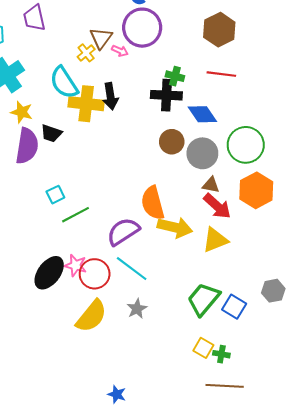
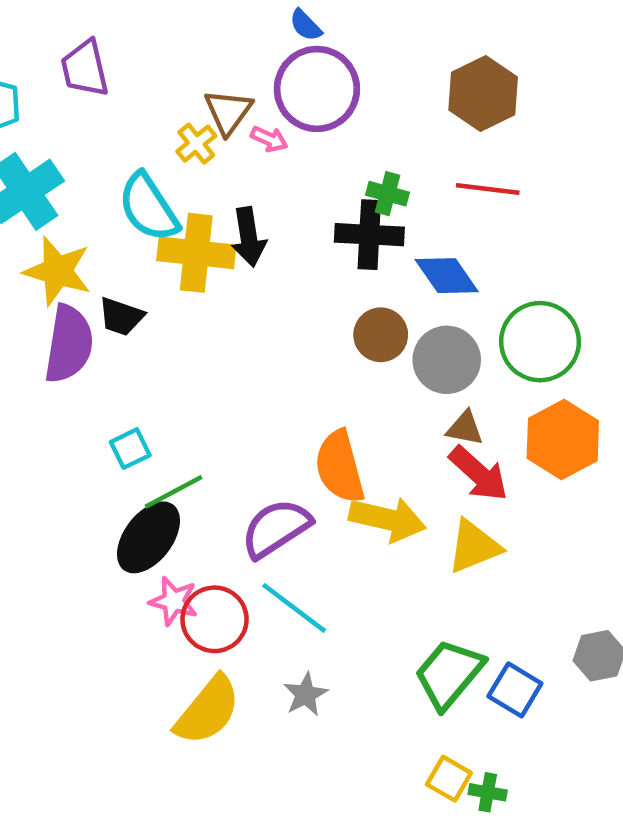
yellow star: (22, 112) -> (57, 271), size x1.4
black ellipse: (49, 273) -> (148, 537), moved

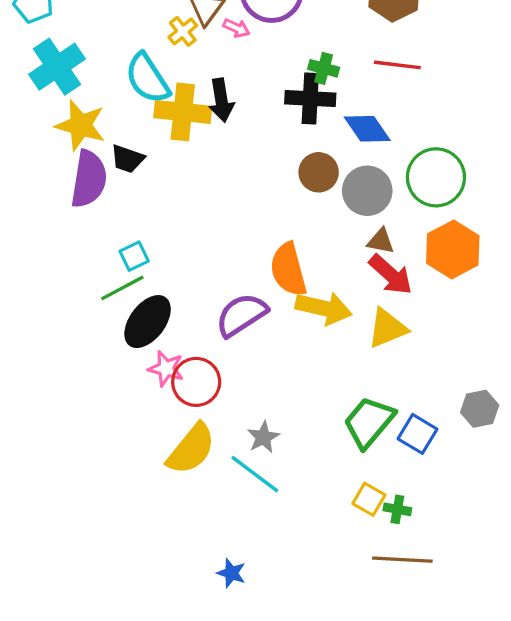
green line: (174, 492) -> (122, 288), moved
cyan line: (294, 608) -> (255, 474), moved

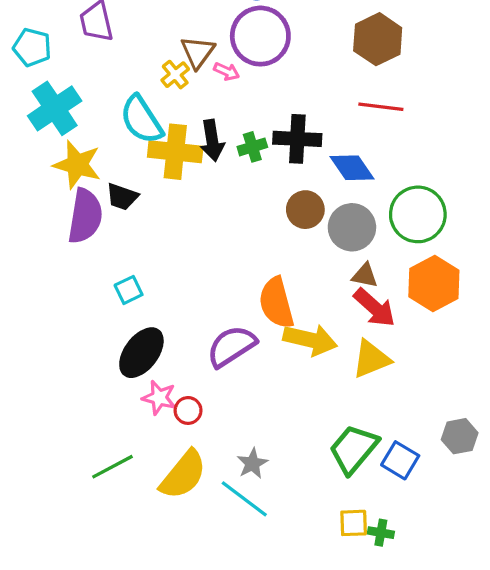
green cross: (324, 68) -> (252, 147), moved, turned -32
green line: (122, 288) -> (112, 467), moved
red circle: (196, 382) -> (188, 410), size x0.6
yellow square: (369, 499) -> (354, 523), turned -32

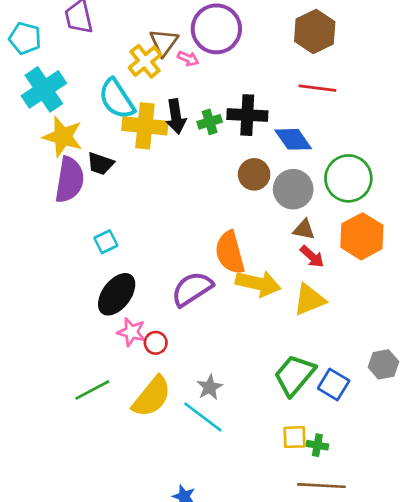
yellow cross: (175, 75) -> (145, 61), size x1.4
red arrow: (374, 308) -> (312, 257), size x0.7

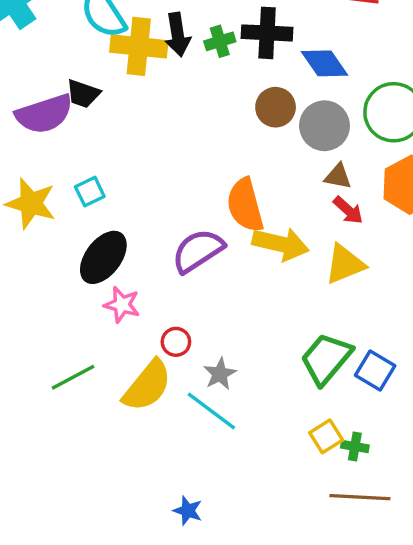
yellow star: (63, 137) -> (31, 203), moved
purple semicircle: (69, 180) -> (44, 114), turned 63
red circle: (156, 343) -> (176, 342), moved
yellow square: (295, 437) -> (326, 436), turned -30

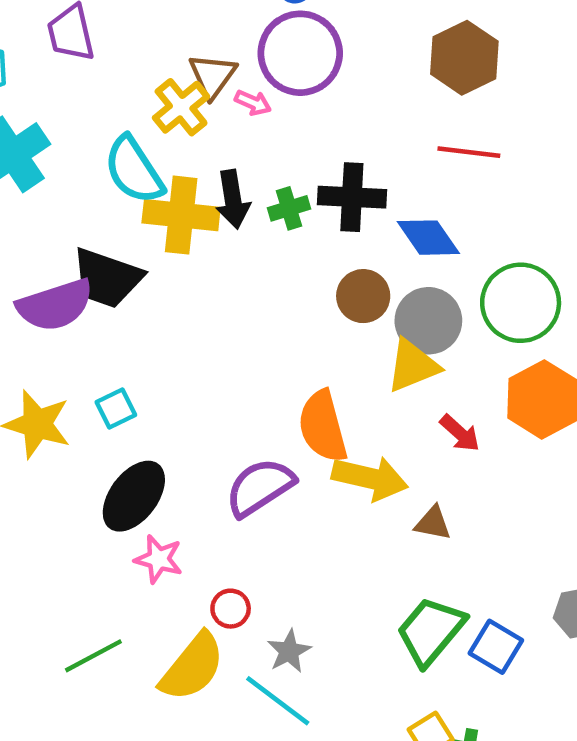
black trapezoid: (83, 94) -> (107, 278), size x1.6
brown triangle: (338, 176) -> (433, 523), moved
yellow triangle: (345, 264) -> (413, 366), moved

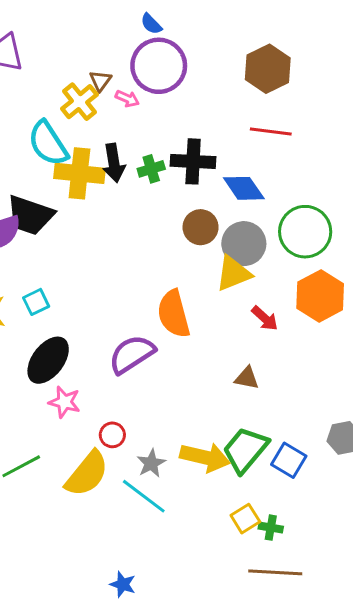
brown triangle: (213, 76) -> (100, 81), size x0.7
yellow arrow: (370, 478) -> (205, 457), moved

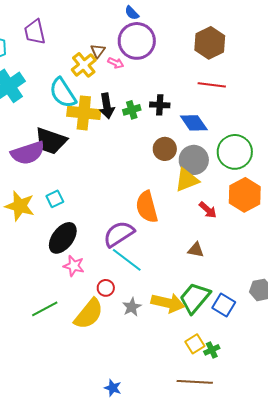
black cross: (193, 161) -> (160, 105), size x0.7
cyan line: (144, 496) -> (127, 260), moved
green cross: (271, 528) -> (212, 350), turned -35
brown line: (275, 572) -> (195, 382), moved

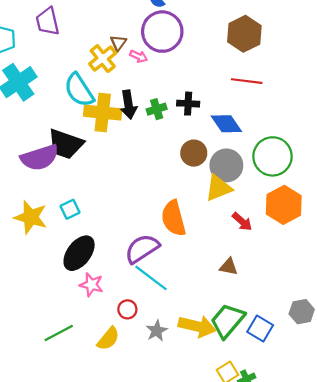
yellow semicircle: (89, 314) -> (108, 339), size x0.7

